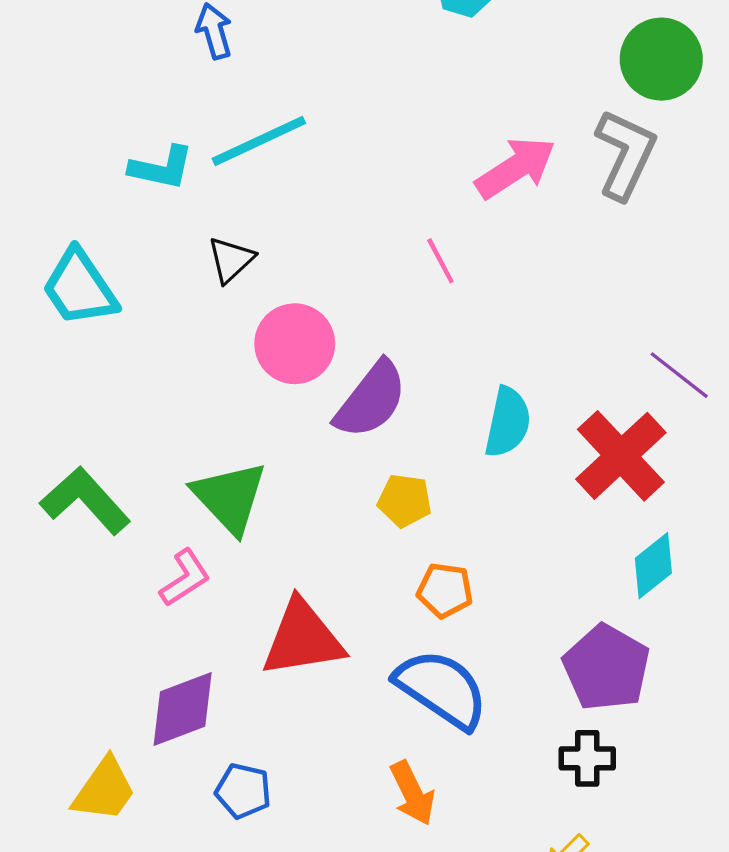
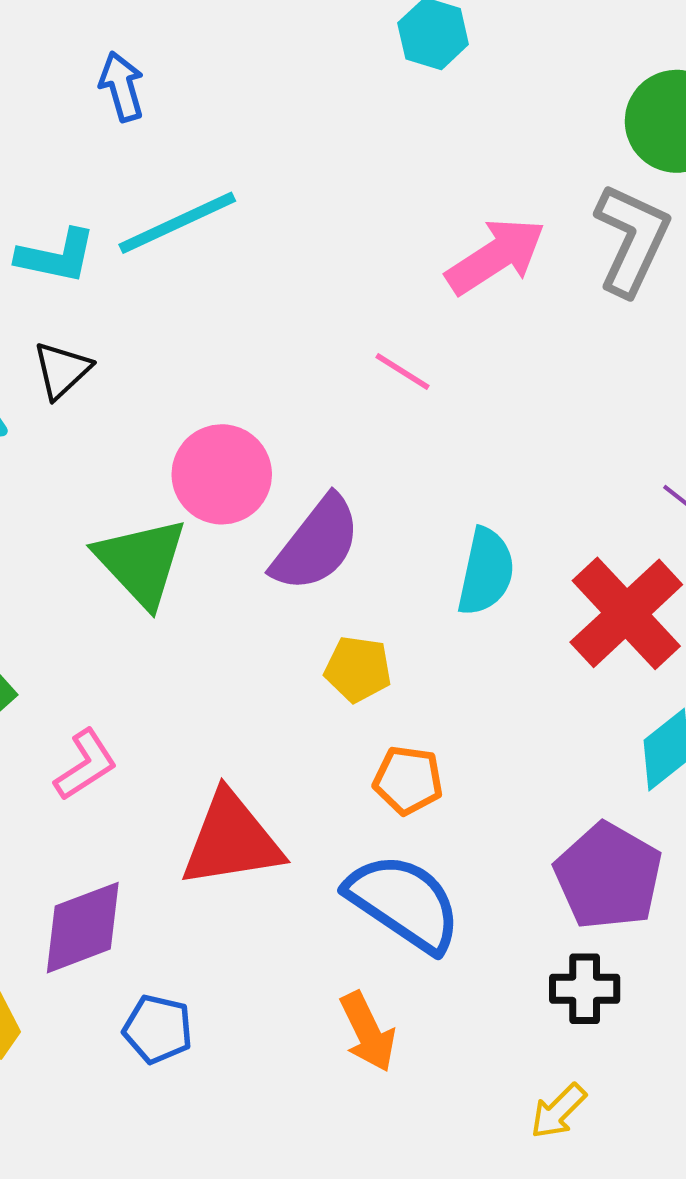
black triangle: (231, 260) -> (62, 370), moved
pink line: (440, 261) -> (402, 372), turned -30
green triangle: (230, 497) -> (141, 562), moved

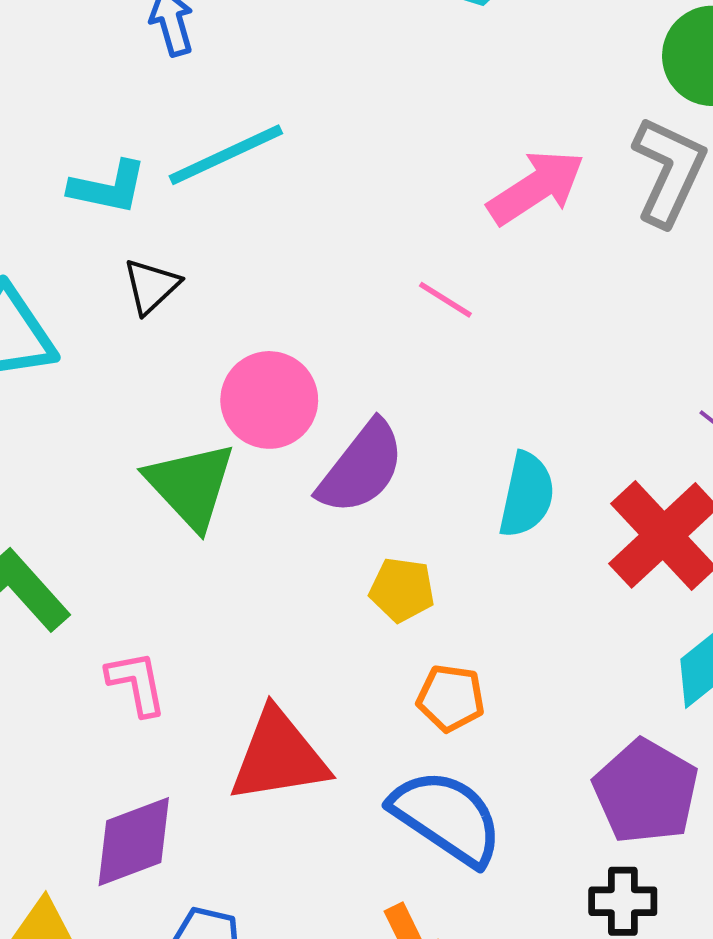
black triangle: (62, 370) -> (151, 286), moved
pink L-shape: (86, 765) -> (136, 683), turned -68

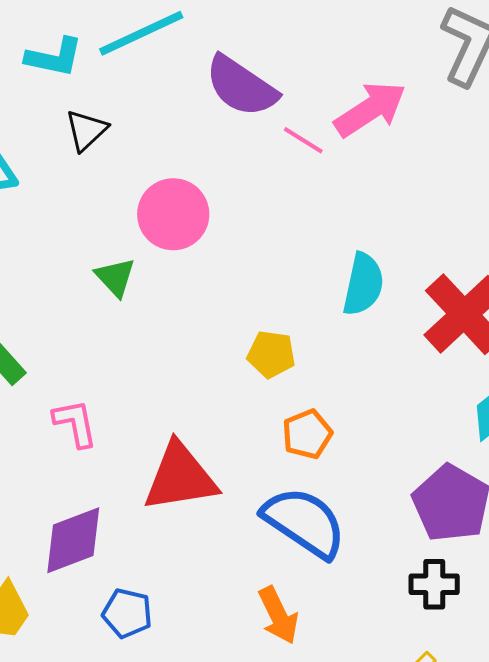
pink arrow: (536, 187) -> (370, 109), moved
purple semicircle: (361, 468) -> (241, 86), moved, turned 86
green triangle: (191, 485) -> (115, 277), size x0.6
orange pentagon: (451, 698) -> (307, 434), turned -30

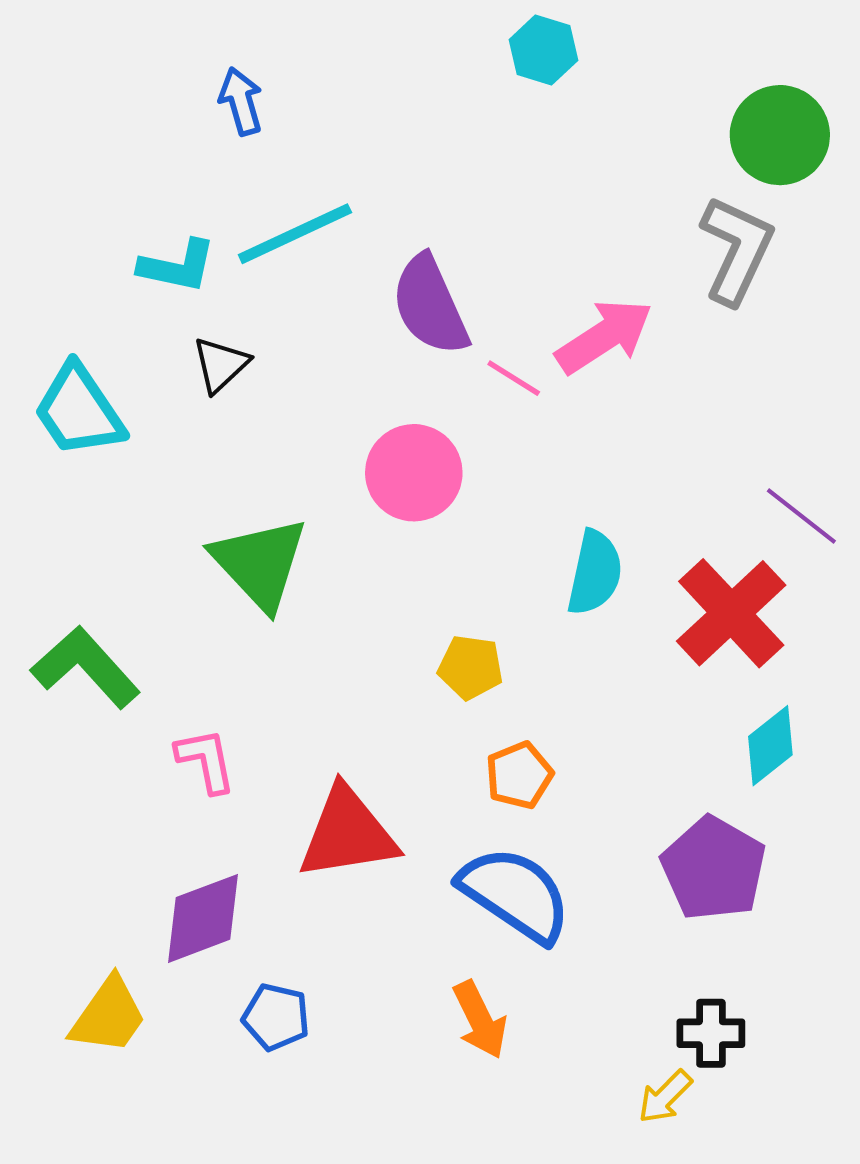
purple semicircle: (241, 86) -> (430, 305), turned 32
pink circle: (173, 214) -> (414, 473), moved
green triangle: (115, 277) -> (260, 563), size x1.8
black cross: (434, 584) -> (711, 1033), moved

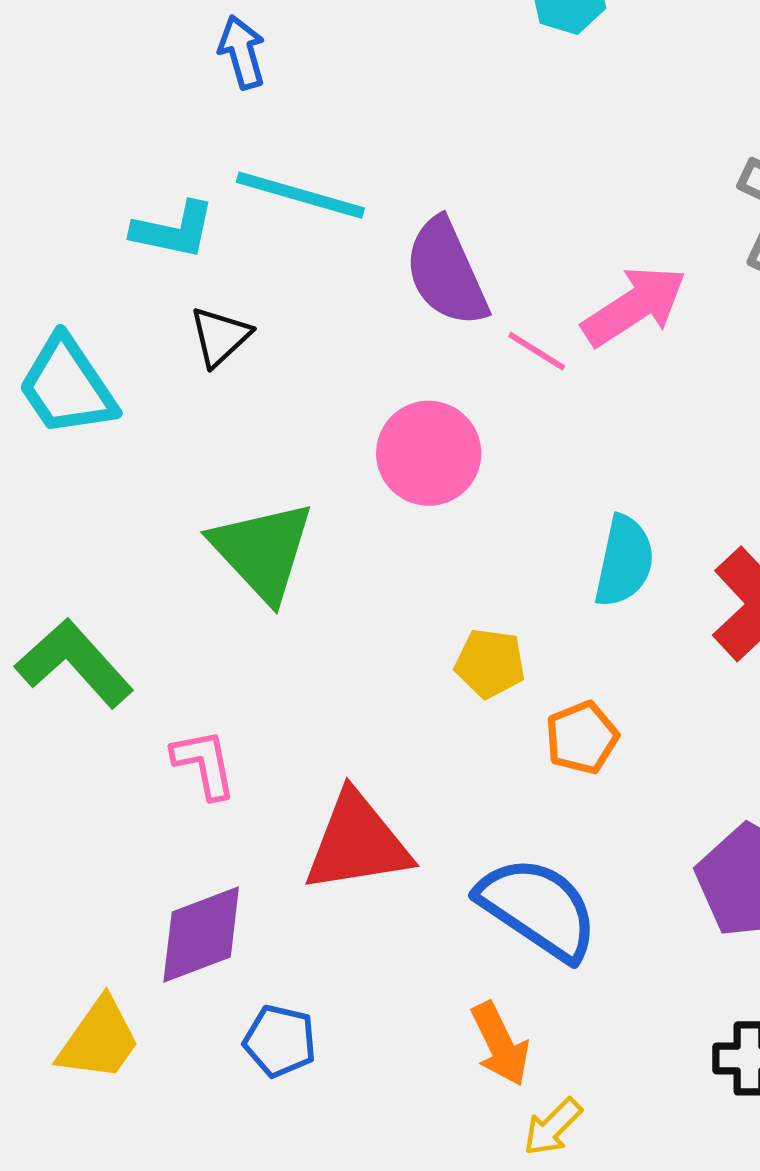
cyan line: (295, 234) -> (300, 195), turned 41
orange pentagon: (519, 775) -> (582, 738), moved
yellow arrow: (665, 1097) -> (553, 1127), moved

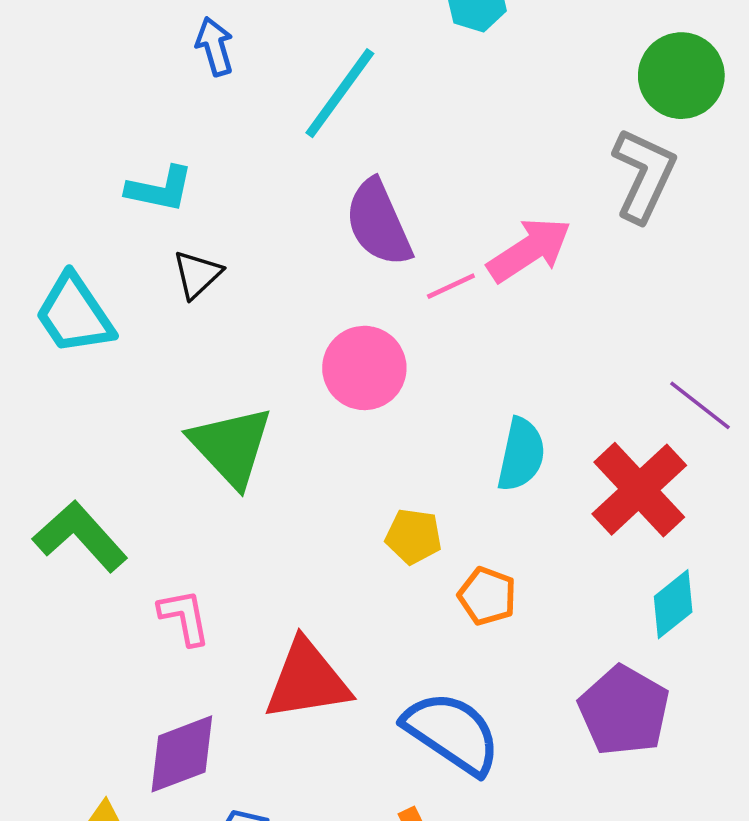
cyan line: (300, 195) -> (340, 93), moved, turned -70
pink line: (537, 351) -> (451, 286), turned -57
orange pentagon: (582, 738) -> (487, 596), turned -30

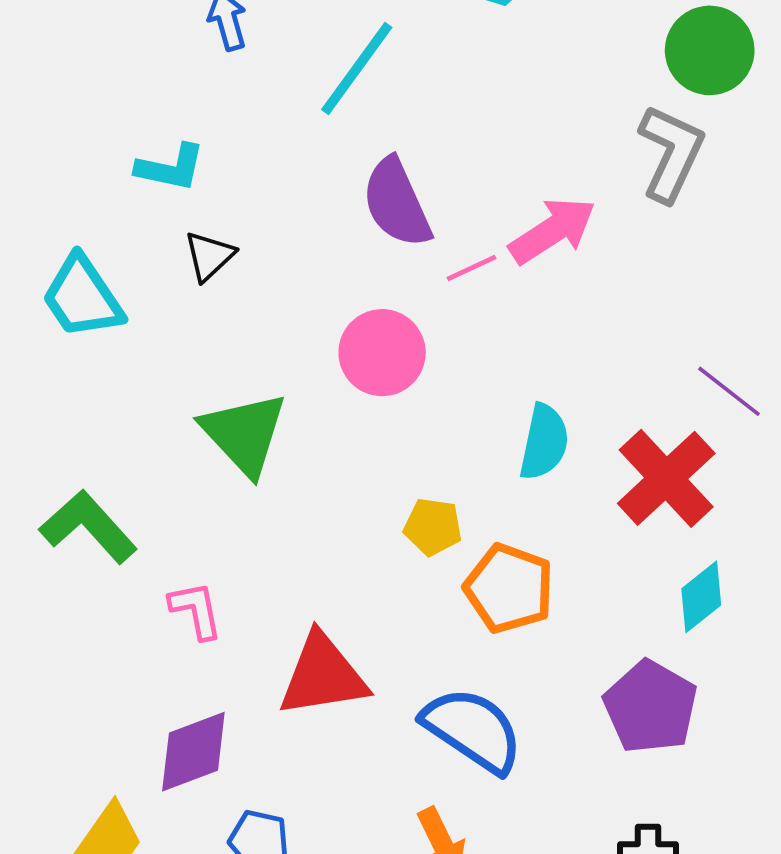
orange pentagon: (487, 596) -> (509, 588), size x1.5

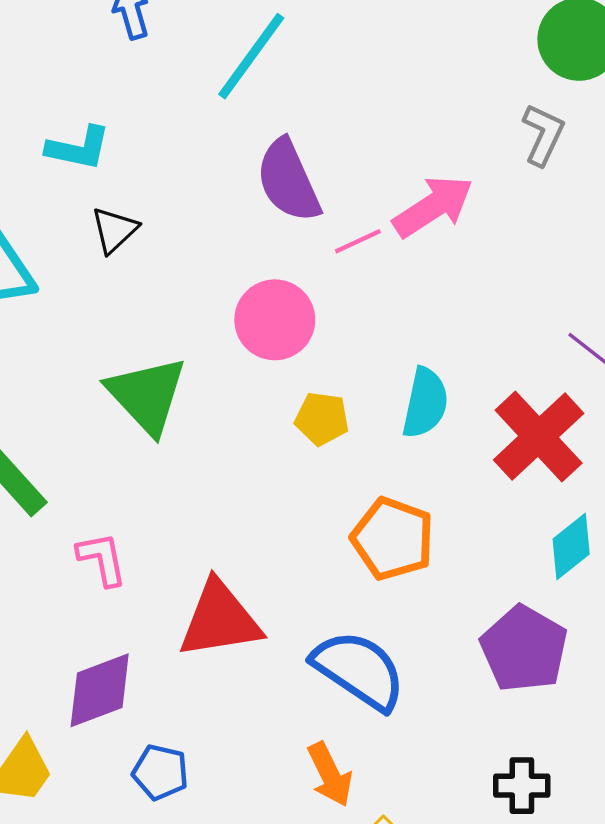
gray L-shape: (671, 153) -> (543, 135), size x0.7
yellow pentagon: (433, 527) -> (322, 419), moved

